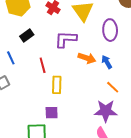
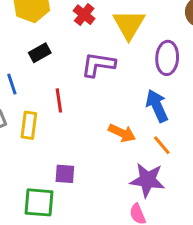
orange arrow: (87, 58) -> (122, 133), moved
blue arrow: (107, 62) -> (157, 106), size x1.5
yellow rectangle: (57, 85) -> (29, 125), moved

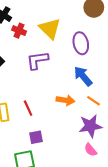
red line: (59, 100) -> (28, 108), moved

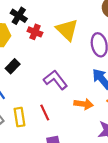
purple L-shape: (37, 60) -> (55, 80), moved, turned 60

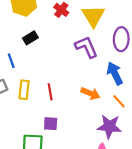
purple L-shape: (55, 80) -> (86, 47), moved

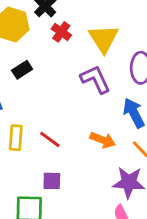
red line: (50, 92) -> (50, 139), turned -42

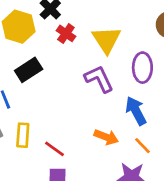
black rectangle: (22, 70) -> (29, 70), size x1.4
red line: (50, 139) -> (55, 149), moved

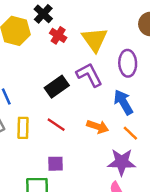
black rectangle: (29, 70) -> (57, 87), moved
red line: (55, 149) -> (56, 125), moved

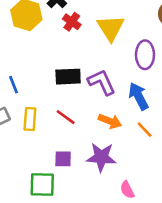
purple L-shape: (89, 75) -> (102, 82), moved
black rectangle: (57, 87) -> (68, 77), turned 30
purple star: (122, 162) -> (101, 157), moved

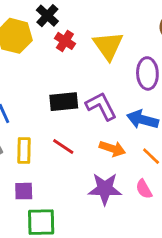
blue arrow: (139, 96) -> (143, 120), turned -44
purple square: (63, 159) -> (24, 191), moved
pink semicircle: (127, 190) -> (144, 189), moved

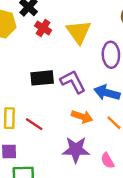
red line: (63, 146) -> (34, 124), moved
pink semicircle: (144, 189) -> (108, 161), moved

